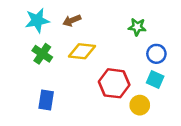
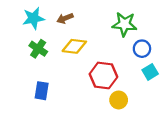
green star: (137, 27) -> (124, 24), size x1.5
cyan square: (155, 79) -> (150, 72), moved, turned 35
yellow circle: (140, 105) -> (119, 100), moved

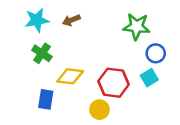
yellow diamond: (74, 46) -> (70, 76), moved
cyan square: (150, 72) -> (149, 78), moved
yellow circle: (119, 100) -> (99, 110), moved

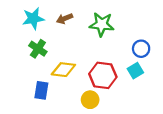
green star: (137, 27) -> (102, 24), moved

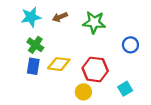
cyan square: (135, 71) -> (125, 89), moved
blue rectangle: (41, 90) -> (33, 66), moved

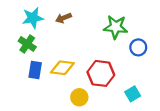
green star: (94, 22) -> (116, 27), moved
green cross: (35, 45) -> (27, 44), moved
yellow circle: (83, 92) -> (79, 97), moved

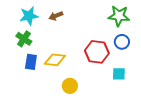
green star: (116, 27) -> (119, 16), moved
red hexagon: (101, 73) -> (97, 52), moved
cyan square: (133, 94) -> (119, 74), moved, turned 32

